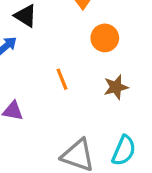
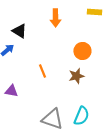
orange circle: (105, 38) -> (82, 51), moved

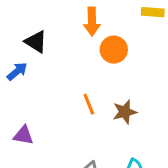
orange circle: (82, 51) -> (114, 50), moved
orange line: (42, 71) -> (89, 104), moved

